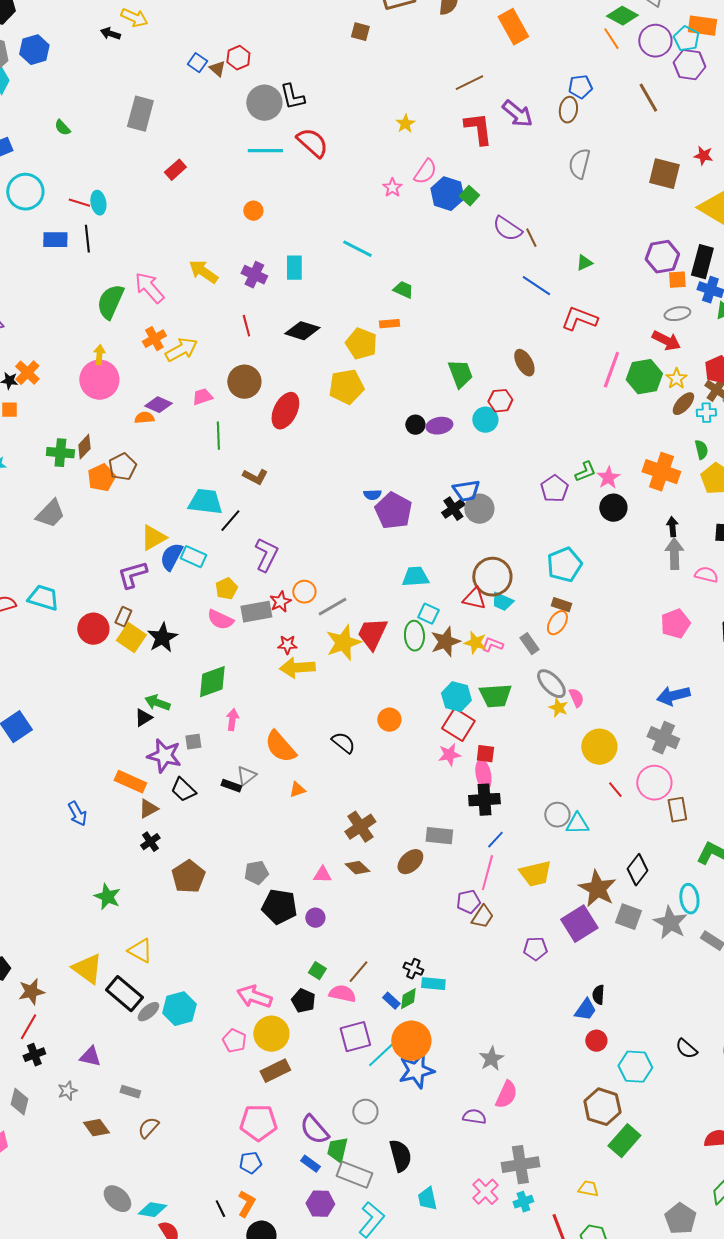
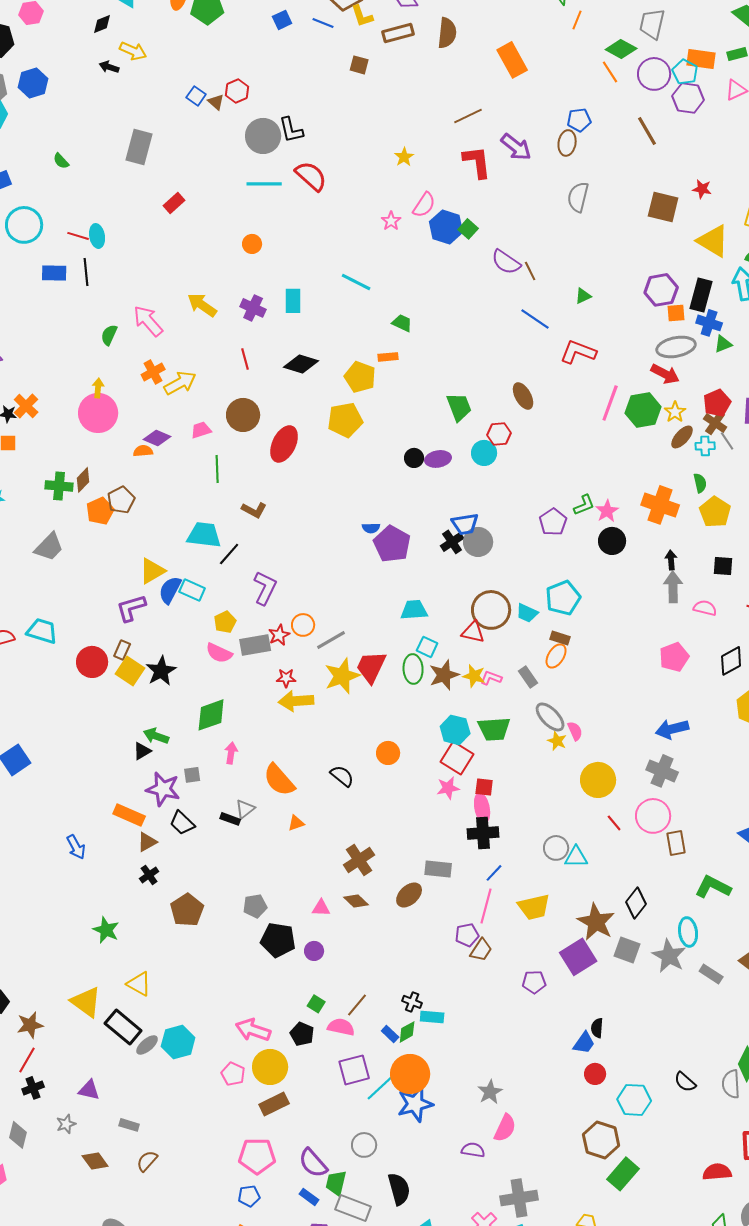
green semicircle: (110, 302) -> (109, 335), size x0.6
gray ellipse: (677, 314) -> (676, 347), size x1.5
cyan trapezoid: (502, 602) -> (527, 613), moved

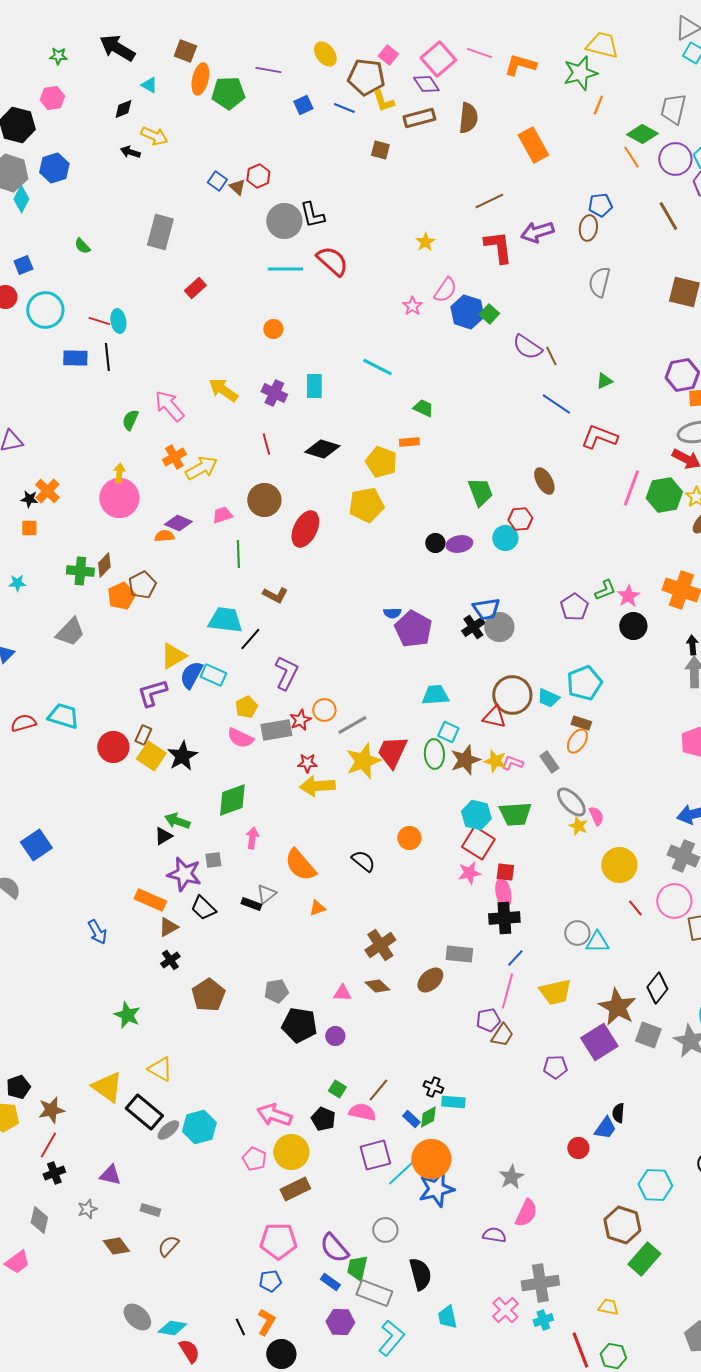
purple arrow: (516, 147) -> (537, 232), turned 124
red circle: (595, 1074) -> (578, 1148), moved

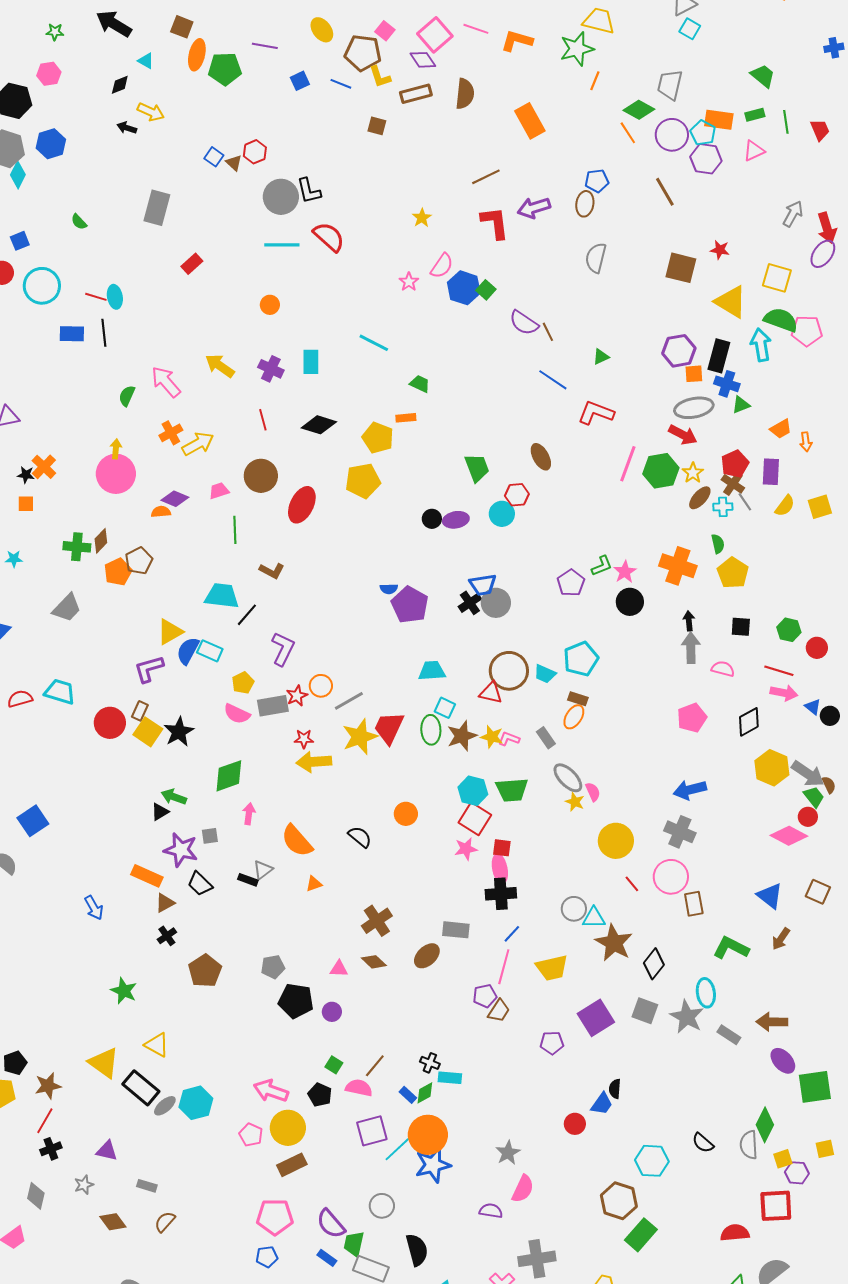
brown star: (617, 1007) -> (614, 943), moved

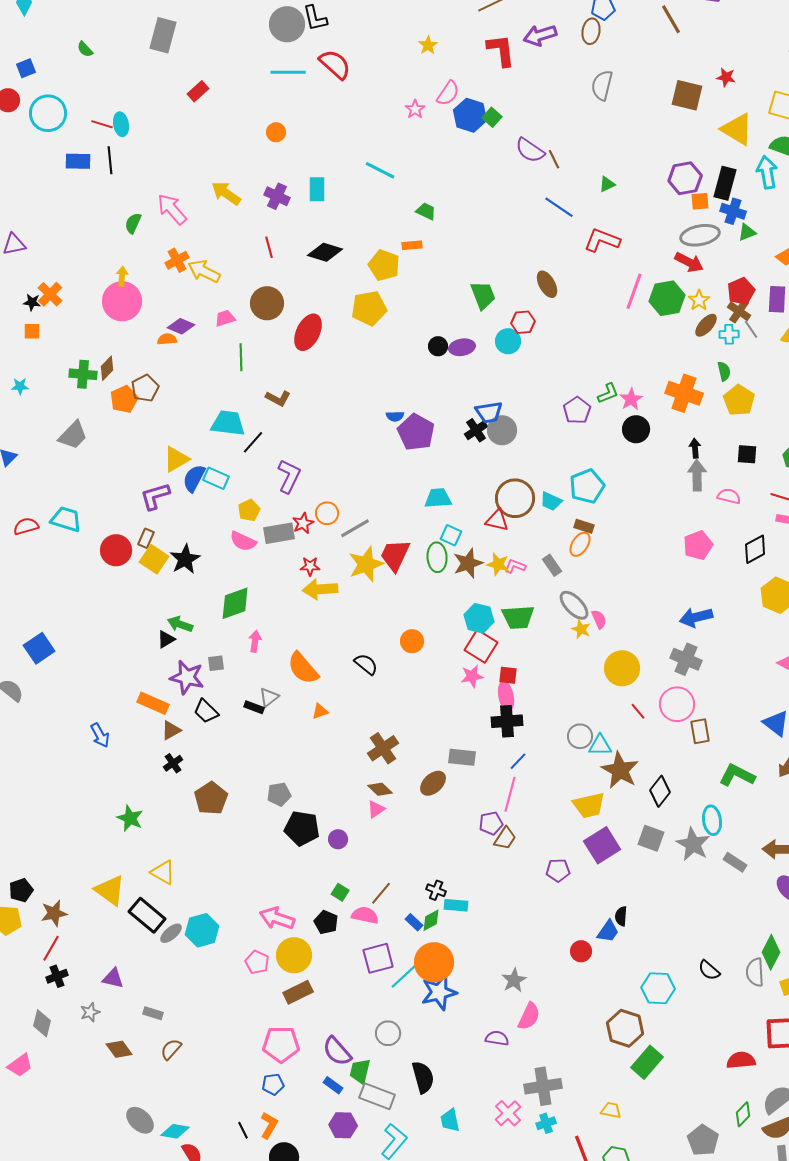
yellow arrow: (198, 444) -> (204, 271), turned -124
yellow trapezoid: (552, 968) -> (589, 805), moved
pink triangle: (339, 969) -> (376, 809), moved, turned -36

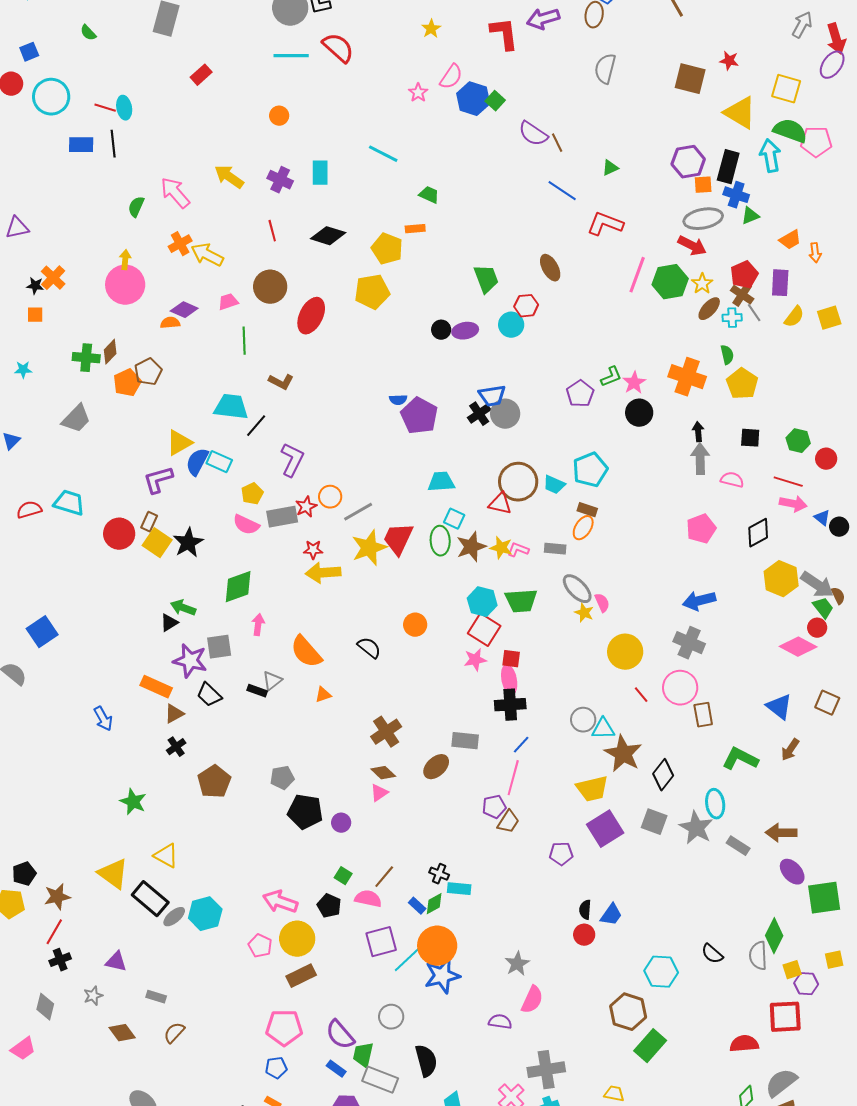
gray rectangle: (552, 565) -> (555, 549), turned -50
gray square: (216, 663) -> (219, 647), size x1.5
black semicircle: (621, 916) -> (585, 910), moved

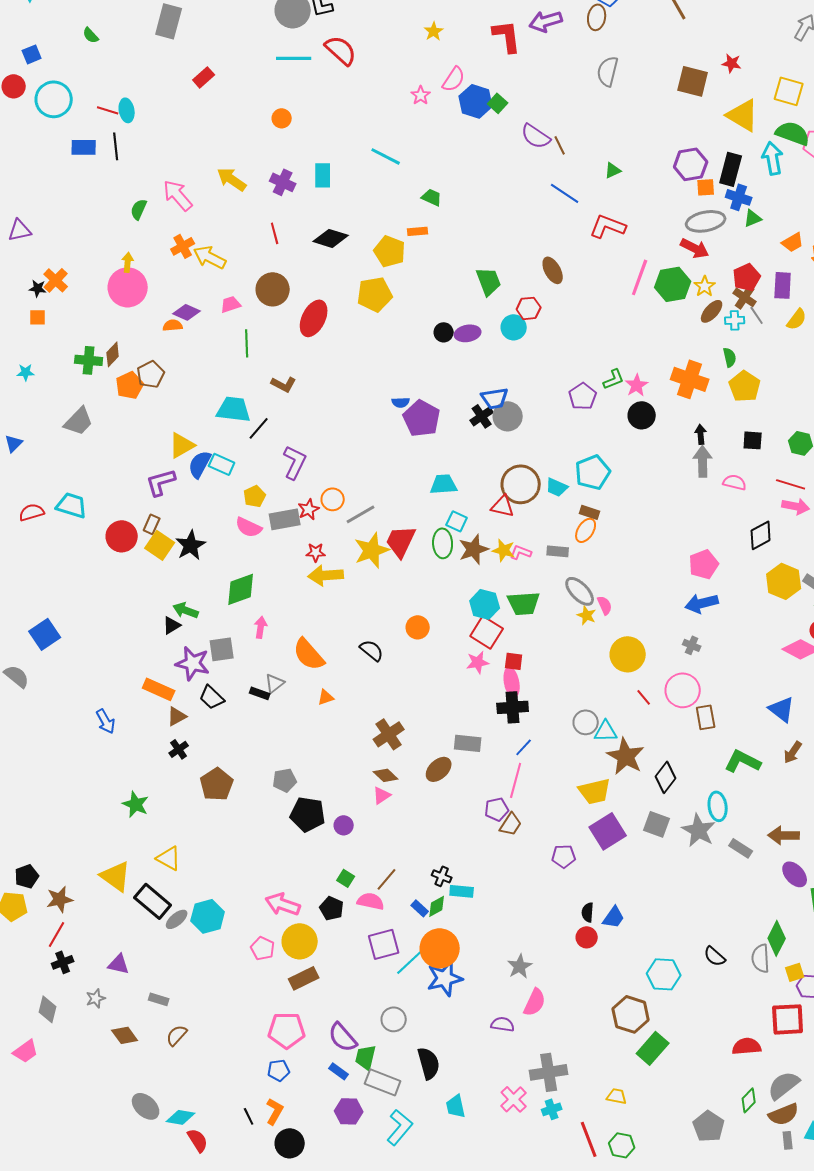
pink pentagon: (701, 529) -> (704, 564), moved
gray cross: (689, 643) -> (692, 645), size x0.6

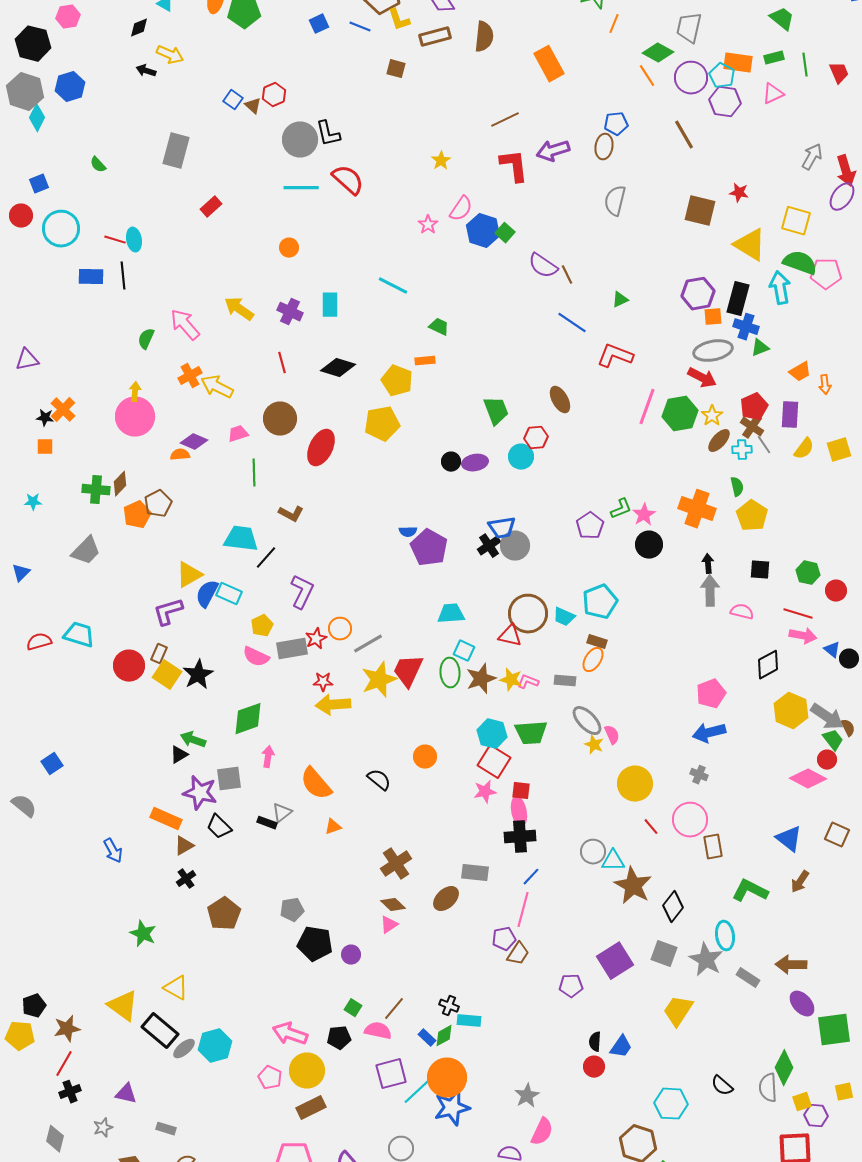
blue square: (45, 634) -> (52, 764), size x0.7
yellow trapezoid: (595, 791) -> (678, 1011), moved, turned 136
black pentagon: (332, 908) -> (339, 1038), turned -30

